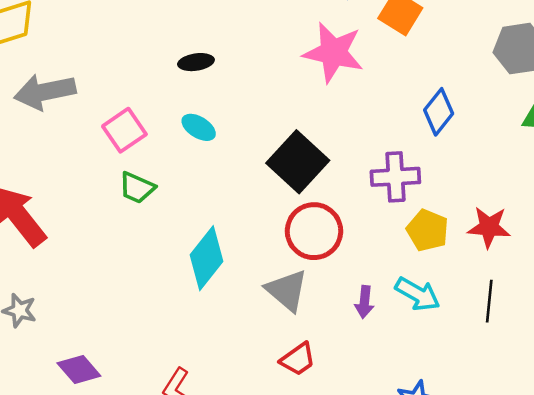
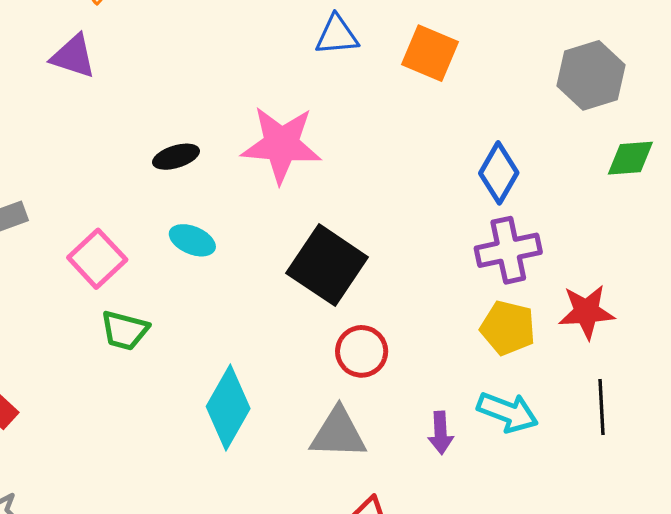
pink star: (333, 53) -> (281, 145), moved
purple cross: (395, 177) -> (508, 250), moved
red circle: (314, 231) -> (362, 351), size x0.7
gray triangle: (287, 290) -> (338, 433), turned -30

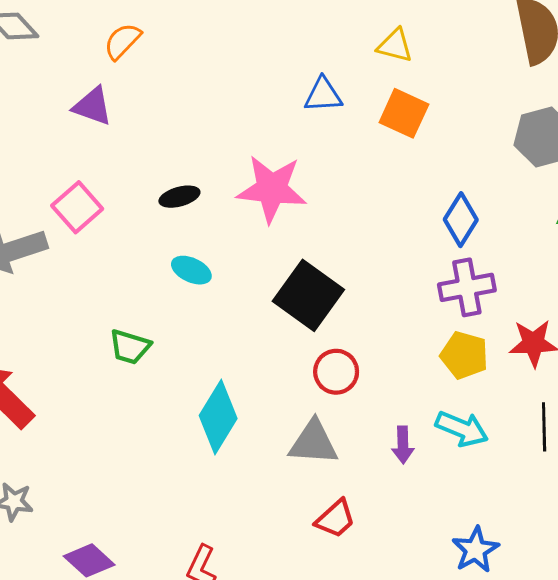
pink square: (97, 259) -> (77, 207), moved

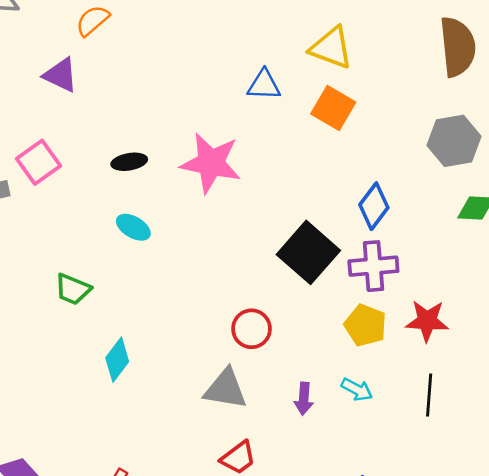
yellow triangle: (395, 46) -> (331, 48), size x1.4
black square: (308, 295) -> (308, 252), moved
cyan diamond: (218, 417) -> (117, 360), moved, size x0.7
cyan arrow: (462, 429) -> (357, 390), size x0.7

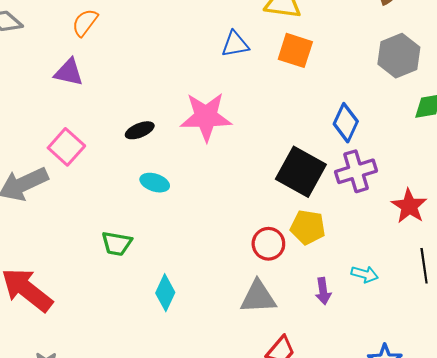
red star: (427, 321) -> (409, 206), turned -30
yellow pentagon: (365, 325) -> (308, 227), moved

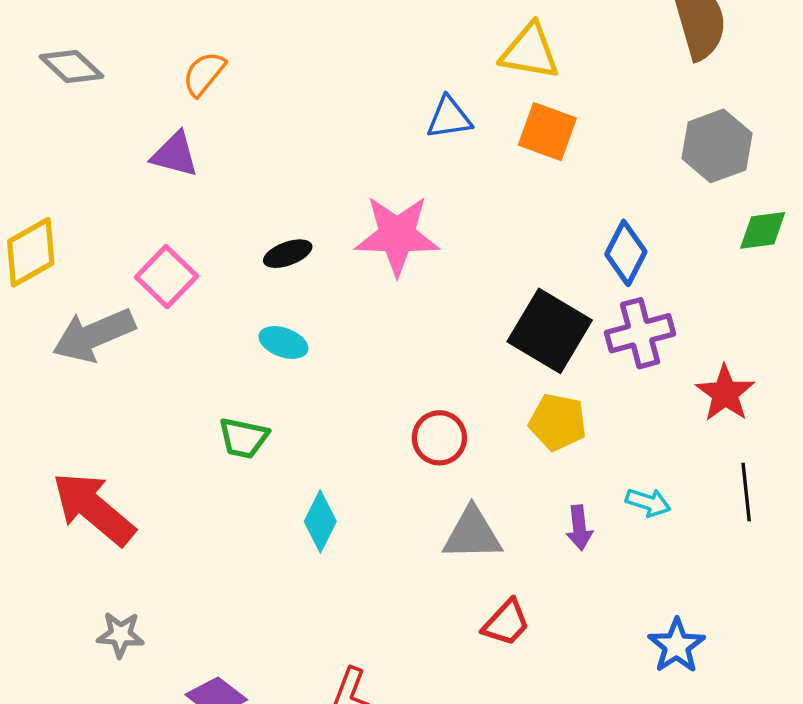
cyan ellipse: (155, 183) -> (283, 342), moved
red circle: (268, 244) -> (439, 438), moved

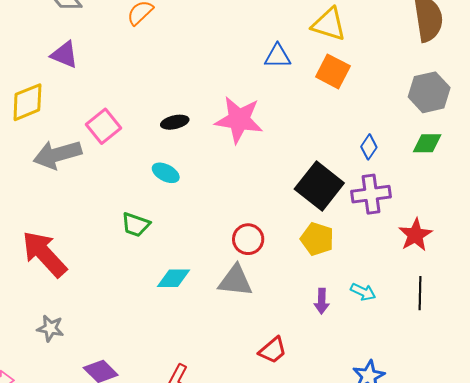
purple triangle: (175, 154) -> (64, 55), moved
green diamond: (763, 230) -> (427, 143), moved
blue diamond: (626, 253) -> (369, 147), size x0.7
cyan diamond: (320, 521) -> (173, 278), turned 56
gray triangle: (472, 534) -> (235, 281), moved

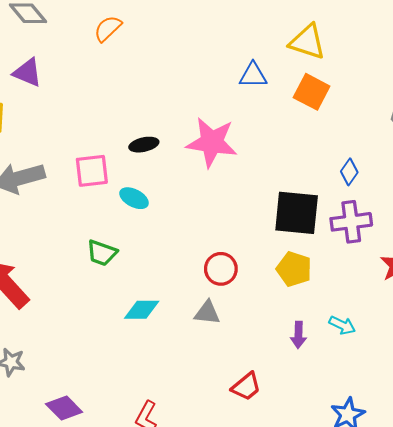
pink square: (104, 126) -> (92, 171), moved, turned 32
black square: (319, 186) -> (297, 213), turned -33
gray triangle: (235, 281) -> (207, 313), size x0.7

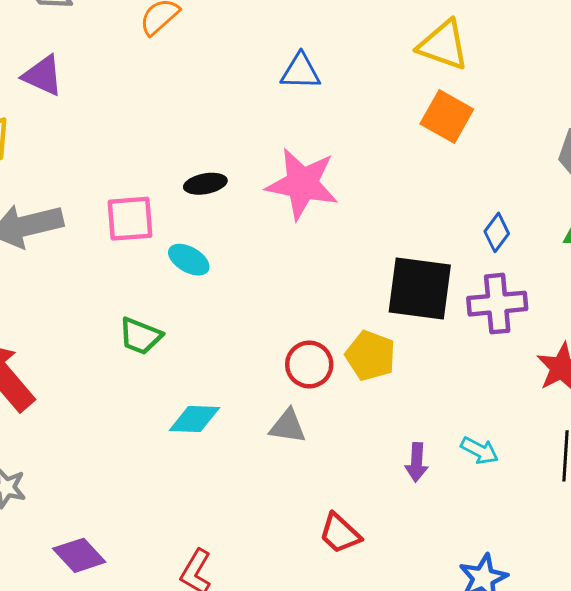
blue triangle: (253, 75) -> (300, 72), moved
yellow pentagon: (294, 269) -> (370, 356), moved
red trapezoid: (246, 387) -> (340, 533), turned 80

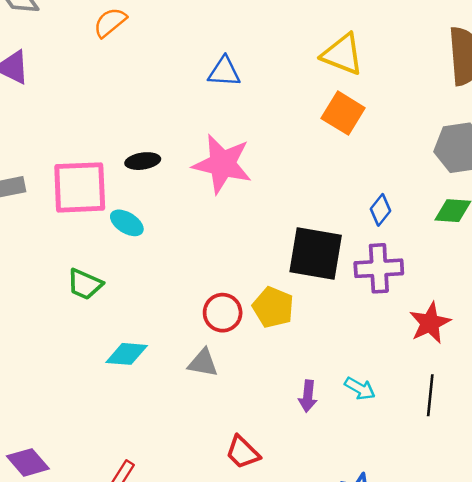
pink square: (130, 219) -> (80, 187), size x1.4

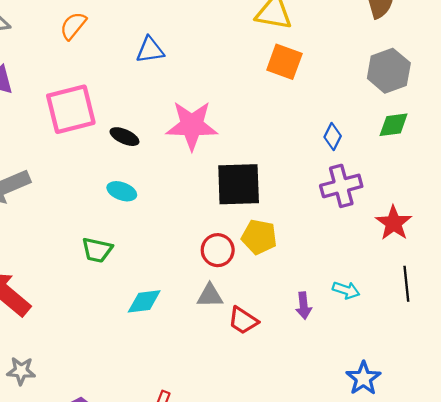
blue triangle: (224, 72) -> (150, 50), moved
black ellipse: (143, 161) -> (124, 137), turned 44
pink square: (80, 187) -> (71, 109), moved
black square: (316, 253) -> (239, 184), moved
red trapezoid: (243, 452) -> (243, 320), moved

